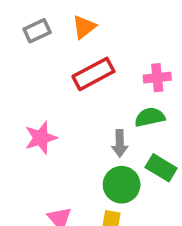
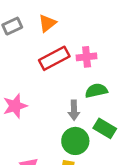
pink cross: (157, 78) -> (87, 57), moved

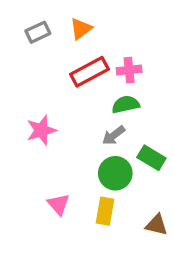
green semicircle: (96, 91) -> (126, 104), moved
gray arrow: (74, 110) -> (114, 135), turned 54

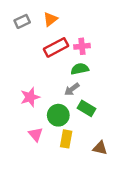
pink star: (41, 130) -> (30, 97), moved
green rectangle: (151, 158) -> (87, 108), moved
green circle: (115, 173) -> (58, 115), moved

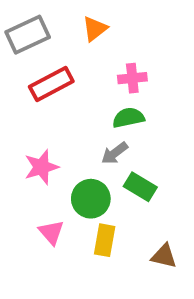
orange triangle: (50, 19) -> (95, 29), moved
gray rectangle: (22, 21) -> (28, 35), size x1.5
red rectangle: (56, 47) -> (51, 84), moved

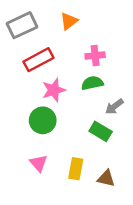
gray arrow: (115, 153) -> (114, 107), moved
pink star: (41, 167) -> (54, 90), moved
green circle: (91, 199) -> (43, 120), moved
brown triangle: (164, 256) -> (106, 178), moved

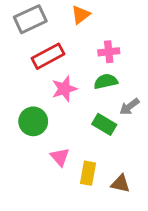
green circle: (43, 120) -> (33, 121), moved
green rectangle: (101, 131) -> (104, 124), moved
pink triangle: (39, 163) -> (60, 157), moved

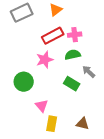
red rectangle: (48, 56) -> (53, 36), moved
gray arrow: (129, 107) -> (89, 72), turned 80
yellow rectangle: (88, 173) -> (52, 124), moved

